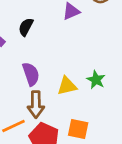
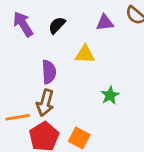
yellow triangle: (67, 86) -> (85, 54), moved

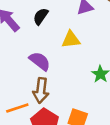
purple semicircle: (49, 72) -> (40, 61), turned -40

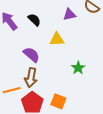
black semicircle: (41, 16) -> (34, 20), turned 96

